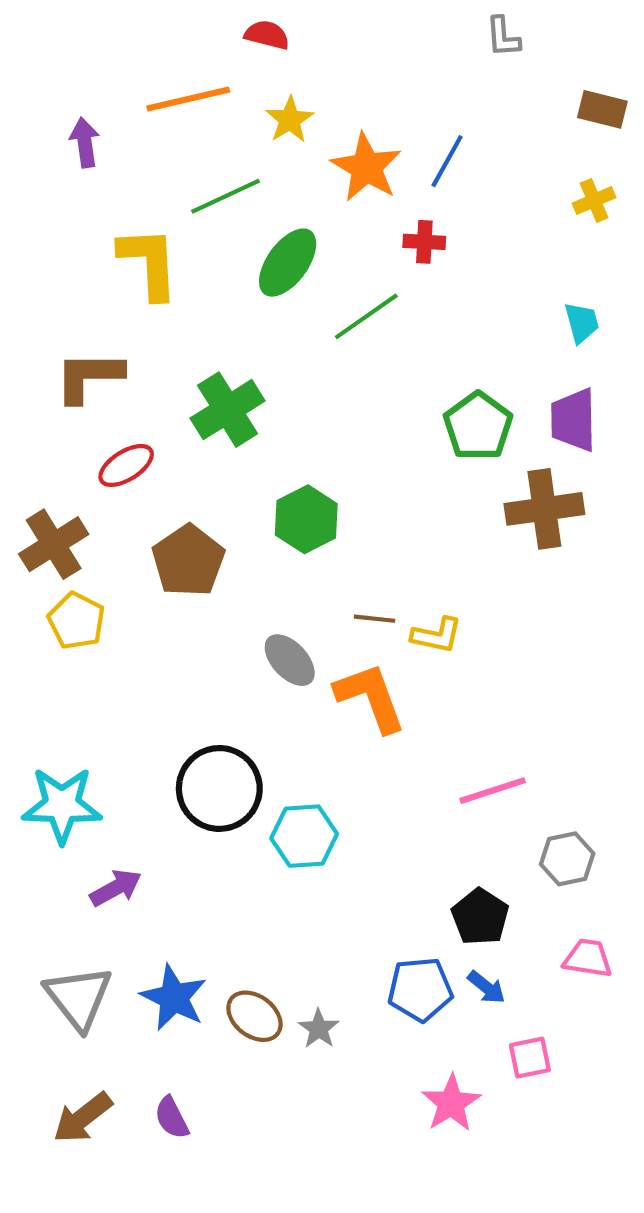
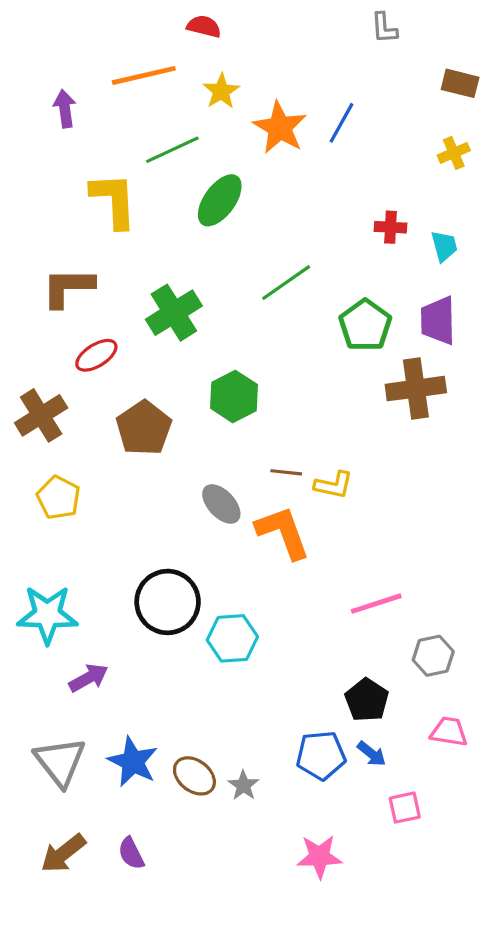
red cross: (424, 242) -> (391, 227), moved
green line: (366, 316) -> (286, 283), moved
yellow pentagon: (76, 621) -> (58, 498), moved
pink star: (451, 1103) -> (319, 857), moved, turned 30

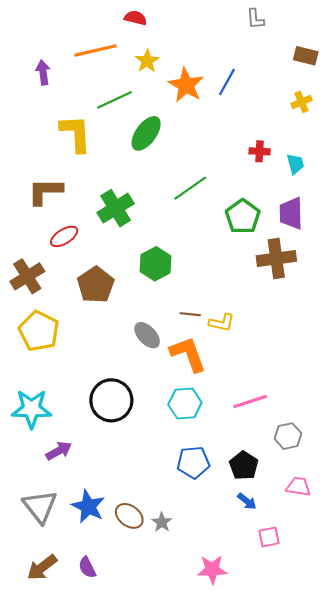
yellow pentagon: (58, 498) -> (39, 331), size x1.4
cyan hexagon: (232, 638) -> (185, 404), moved
blue pentagon: (321, 755) -> (193, 462), moved

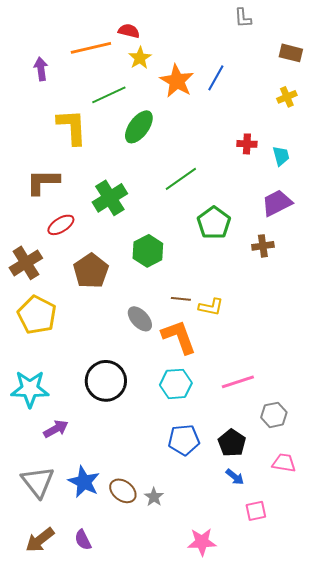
red semicircle: (136, 18) -> (129, 31), moved
purple trapezoid: (291, 213) -> (277, 203), turned 64
green pentagon: (243, 216) -> (214, 223), moved
brown cross: (276, 258) -> (263, 246), size x0.6

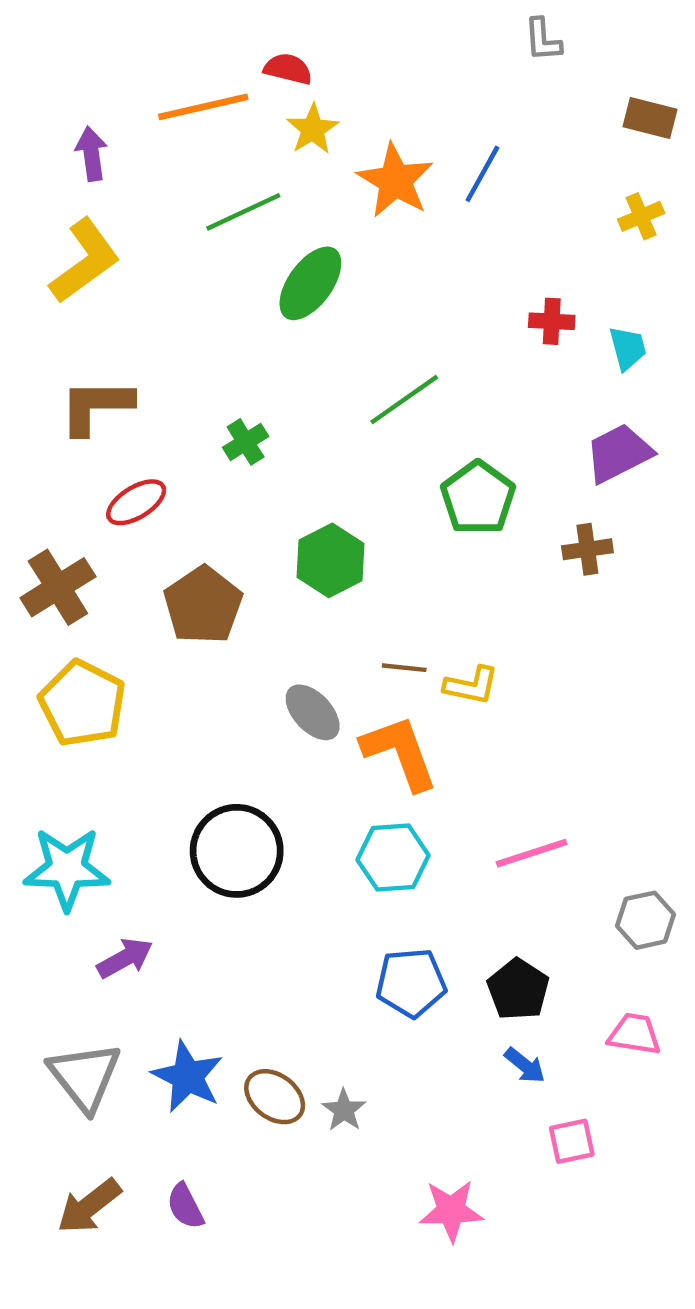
yellow L-shape: (72, 127) -> (85, 261), moved, turned 57
green cross: (110, 198) -> (246, 442), size x0.6
gray hexagon: (274, 415) -> (646, 920), moved

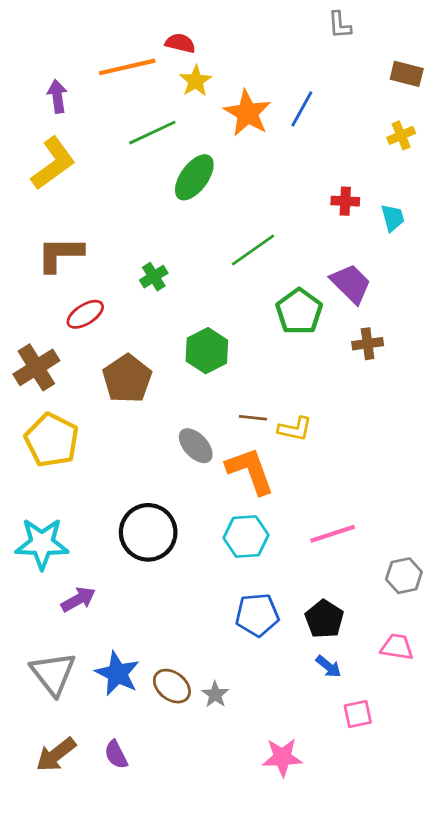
purple trapezoid: (619, 453) -> (351, 284), moved, turned 72

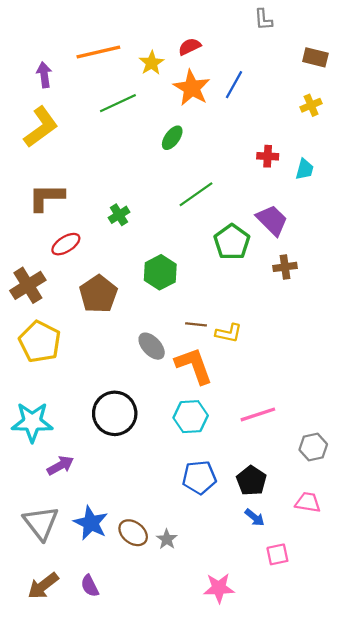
red semicircle: (180, 43) -> (190, 47), moved, turned -40
green ellipse: (194, 177) -> (172, 138), moved, size x0.7
cyan trapezoid: (393, 218) -> (305, 169), turned 30

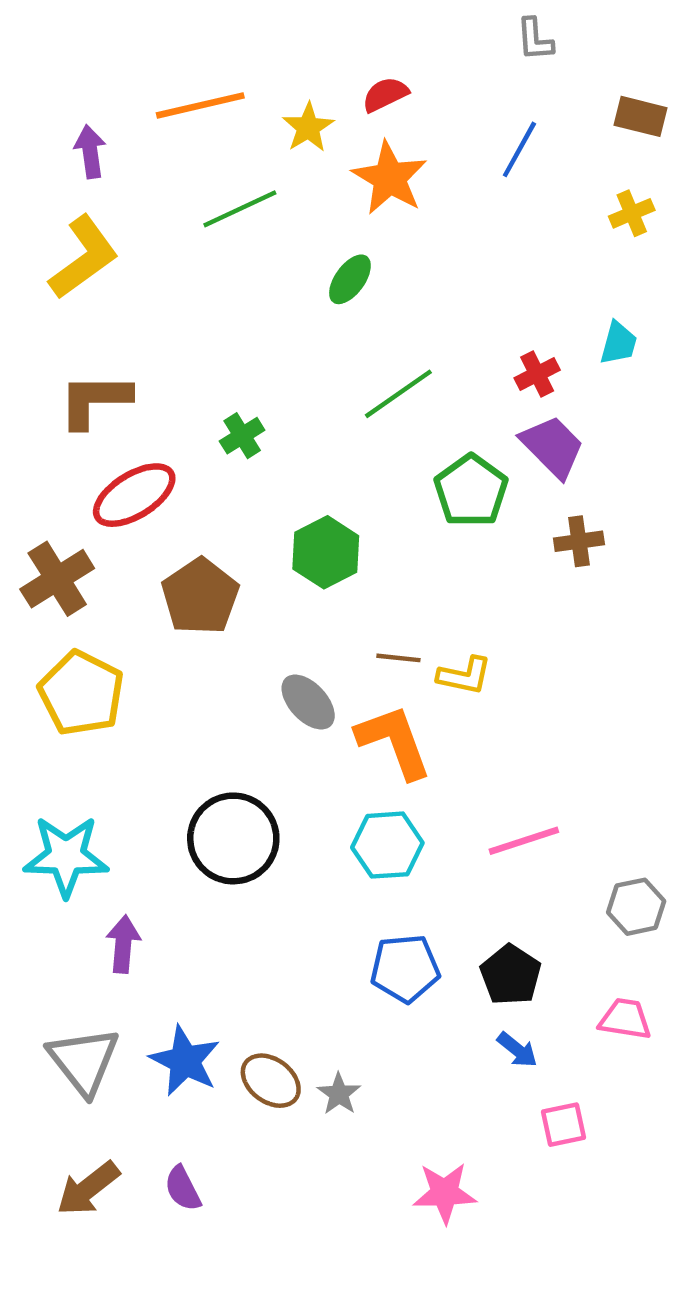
blue line: (234, 85) -> (519, 149), moved
red cross: (268, 156) -> (537, 374), moved, turned -30
red ellipse: (66, 244) -> (134, 495), size x1.4
purple arrow: (60, 465) -> (123, 944), turned -56

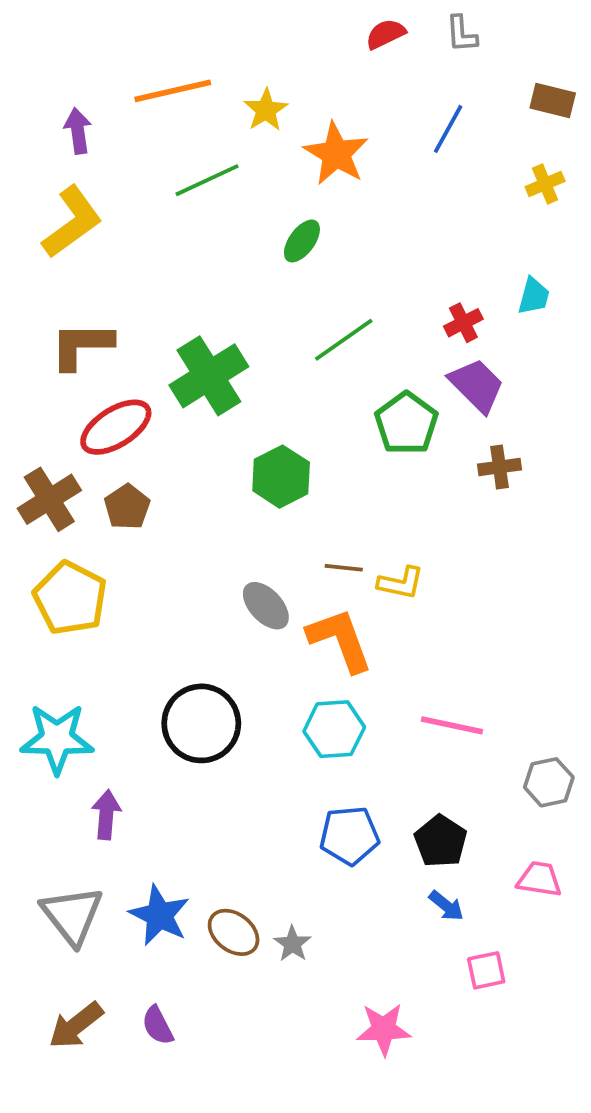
red semicircle: (385, 94) -> (386, 34), moved
green cross: (242, 436) -> (209, 376), size x2.0
brown pentagon: (200, 596) -> (127, 507), moved, size x0.7
pink line: (524, 841) -> (452, 725), turned 30

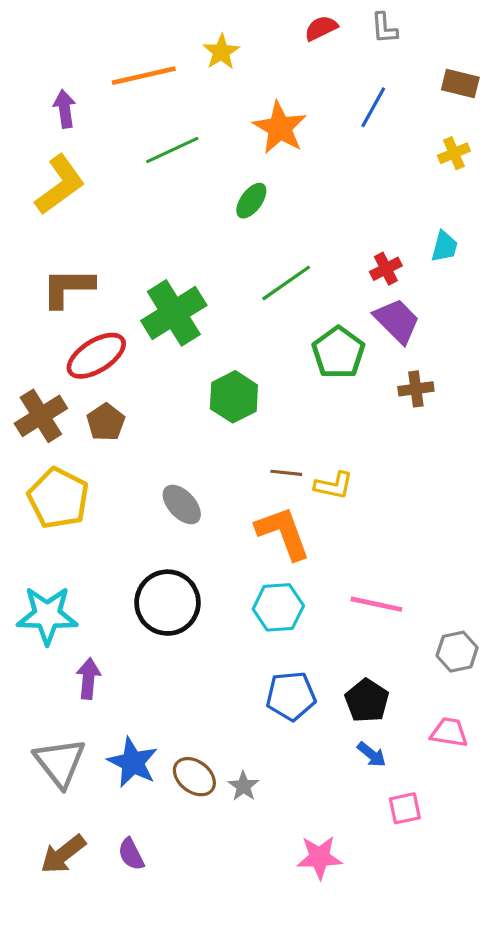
yellow star: (266, 110) -> (221, 52), moved
gray ellipse: (266, 606) -> (182, 504), moved

